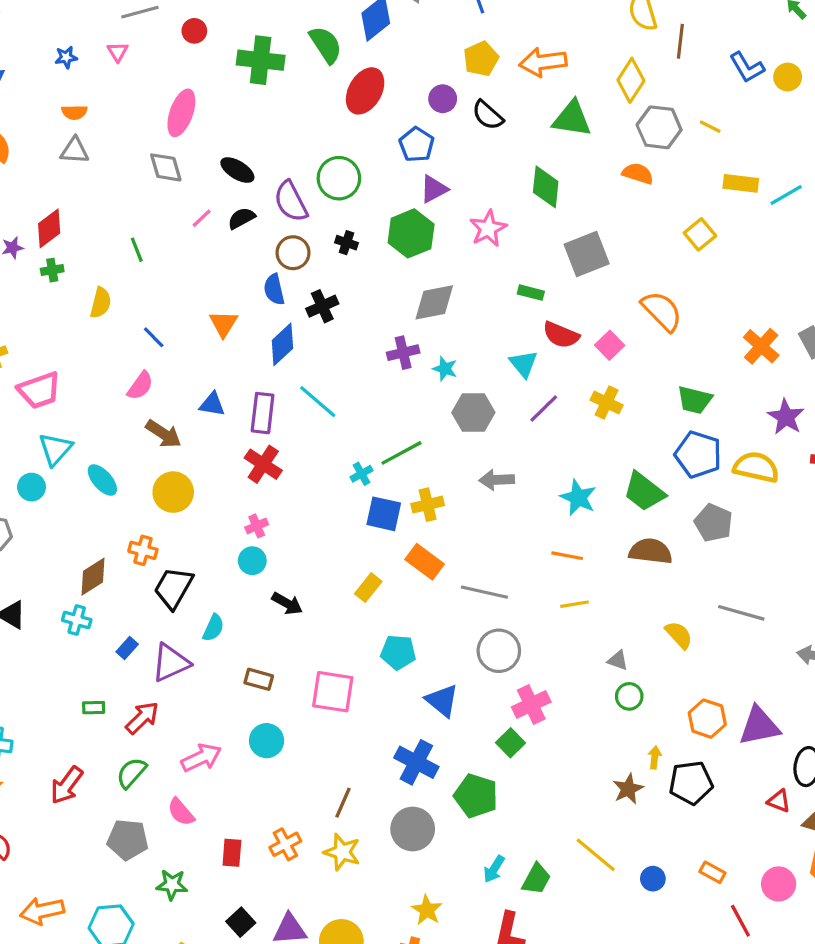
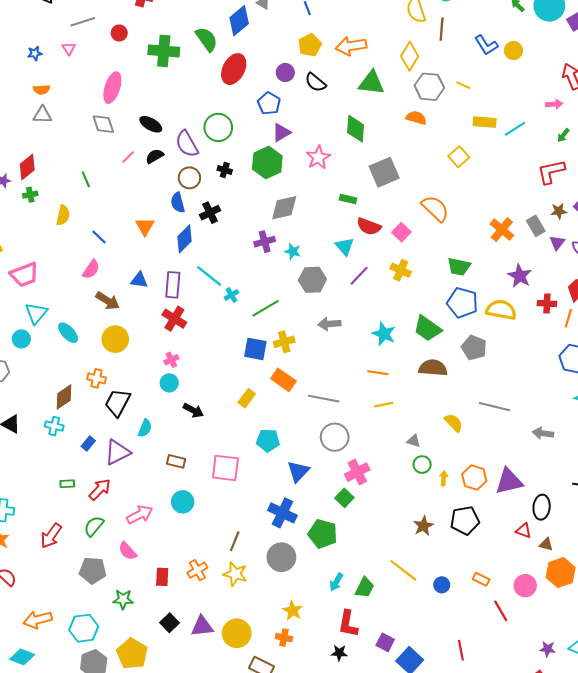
cyan cross: (361, 474) -> (231, 295), moved
blue triangle: (442, 700) -> (298, 471), turned 35
yellow arrow: (655, 757) -> (444, 478), moved

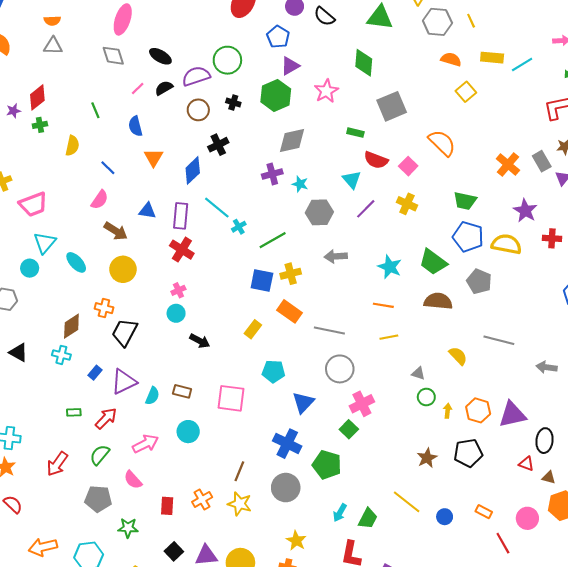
yellow line: (463, 85) -> (471, 21), turned 40
orange semicircle: (416, 118) -> (451, 59), moved
purple semicircle: (187, 144) -> (196, 76), turned 100
blue semicircle: (178, 203) -> (135, 126), moved
cyan semicircle: (145, 428) -> (152, 396), moved

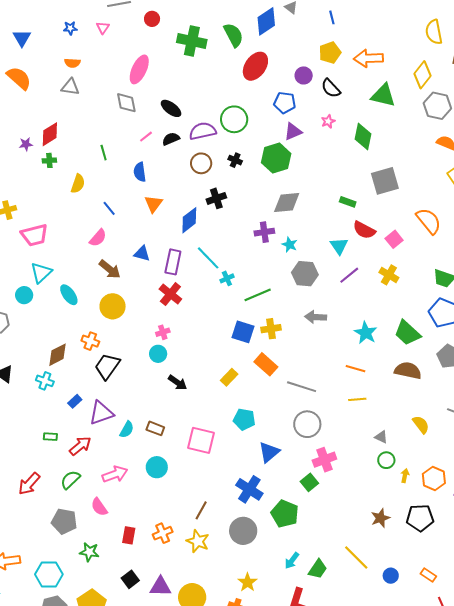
blue pentagon: (278, 37) -> (285, 103), turned -30
pink star: (326, 91) -> (328, 121), moved, size x0.6

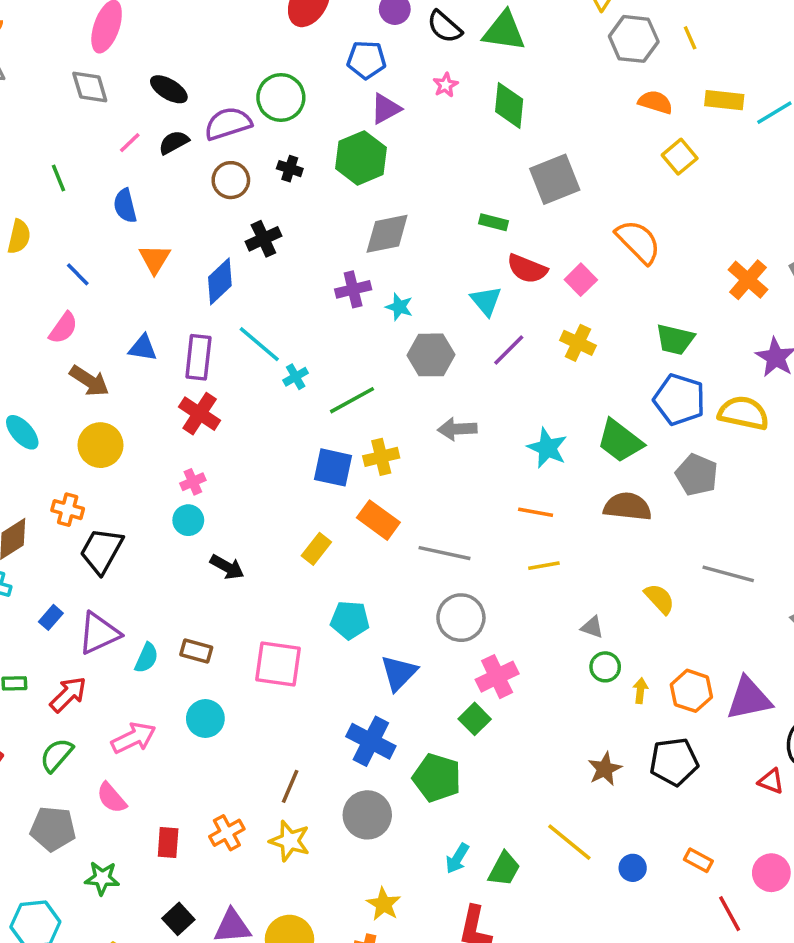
green triangle: (383, 95) -> (504, 31), moved

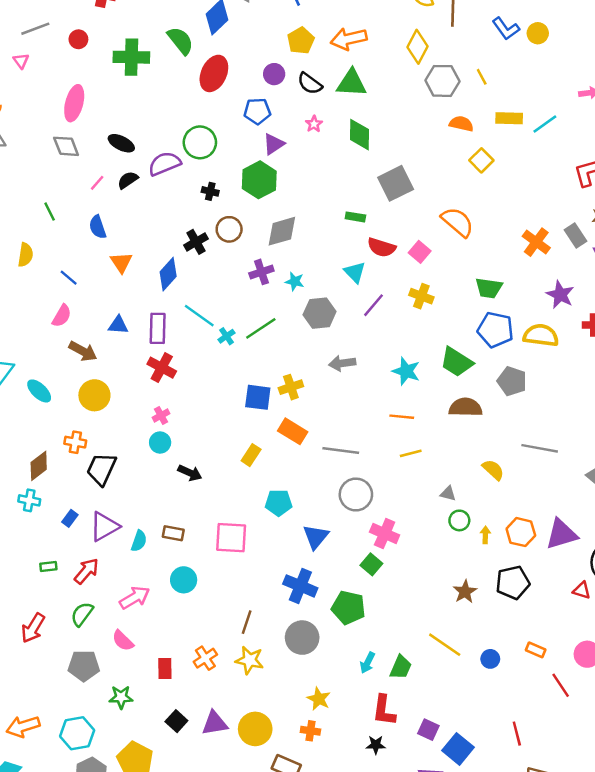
brown circle: (231, 180) -> (229, 229), moved
green line: (352, 400) -> (261, 328), moved
pink cross: (497, 677) -> (385, 534), turned -36

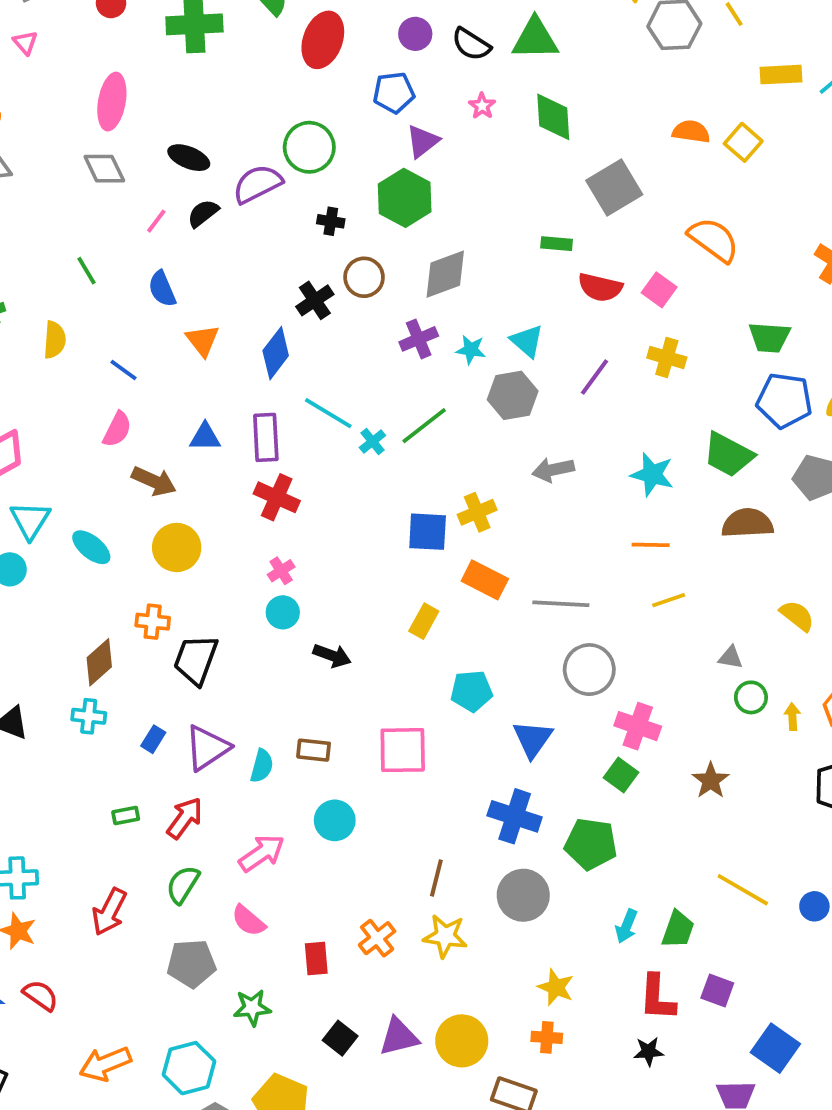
orange semicircle: (461, 124) -> (691, 132), moved
cyan triangle: (355, 272) -> (527, 341), moved
brown star: (465, 592) -> (711, 781), moved
purple square: (428, 730) -> (717, 991), moved

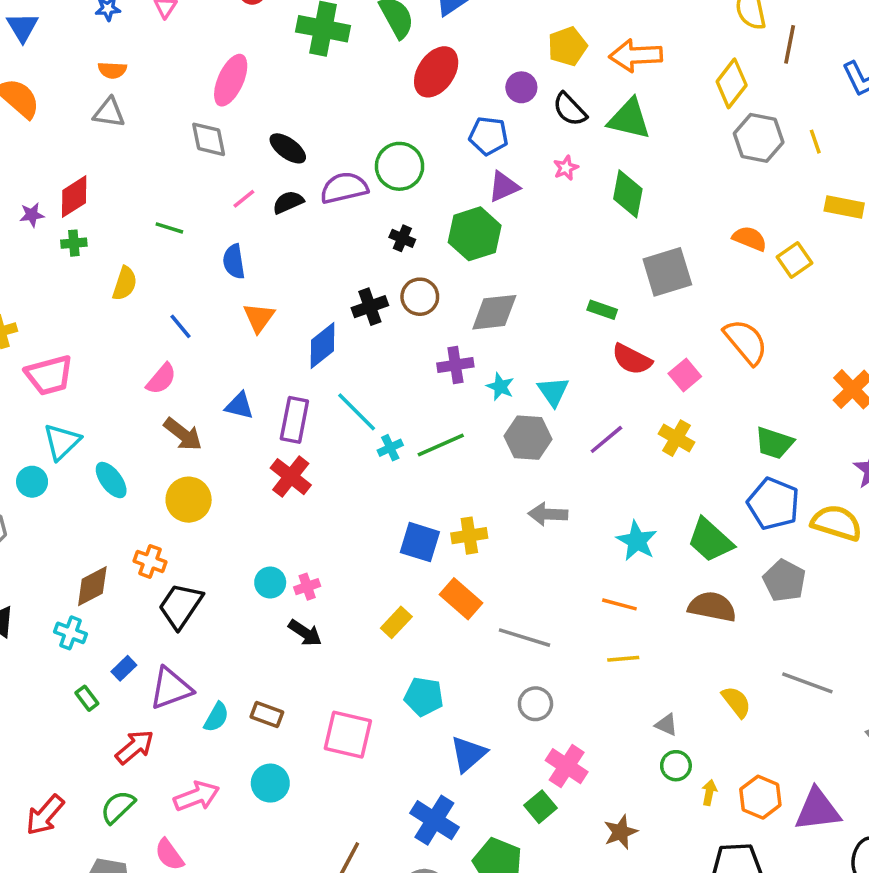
green line: (87, 271) -> (169, 228), turned -56
pink cross: (281, 571) -> (307, 587), moved
gray circle: (589, 670) -> (535, 704), size x0.7
green rectangle: (126, 816) -> (87, 698), moved, turned 50

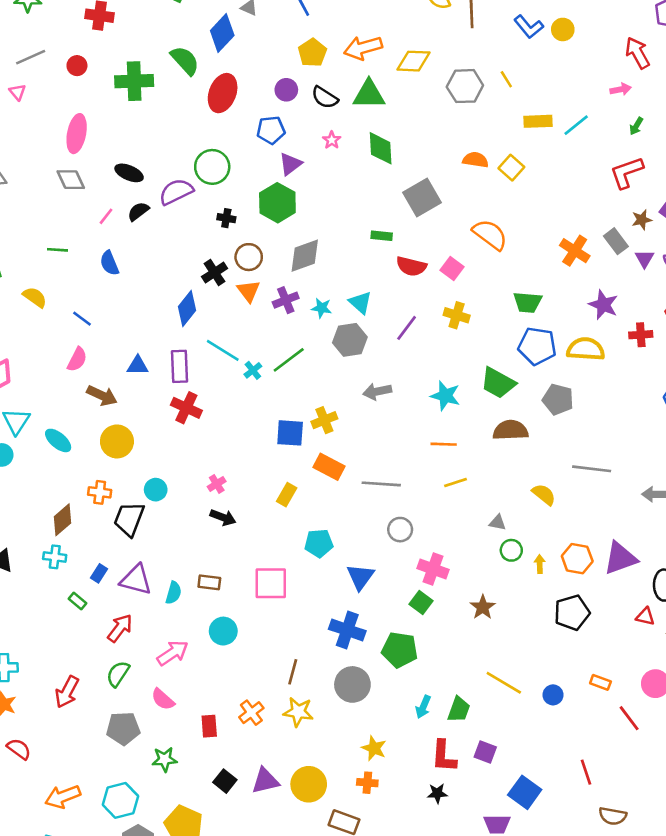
yellow diamond: (732, 83) -> (414, 61), moved, turned 68
yellow semicircle: (125, 283) -> (35, 297), turned -60
orange triangle: (259, 317) -> (249, 291), moved
cyan circle: (270, 582) -> (156, 490), moved
purple triangle: (171, 688) -> (136, 580), turned 48

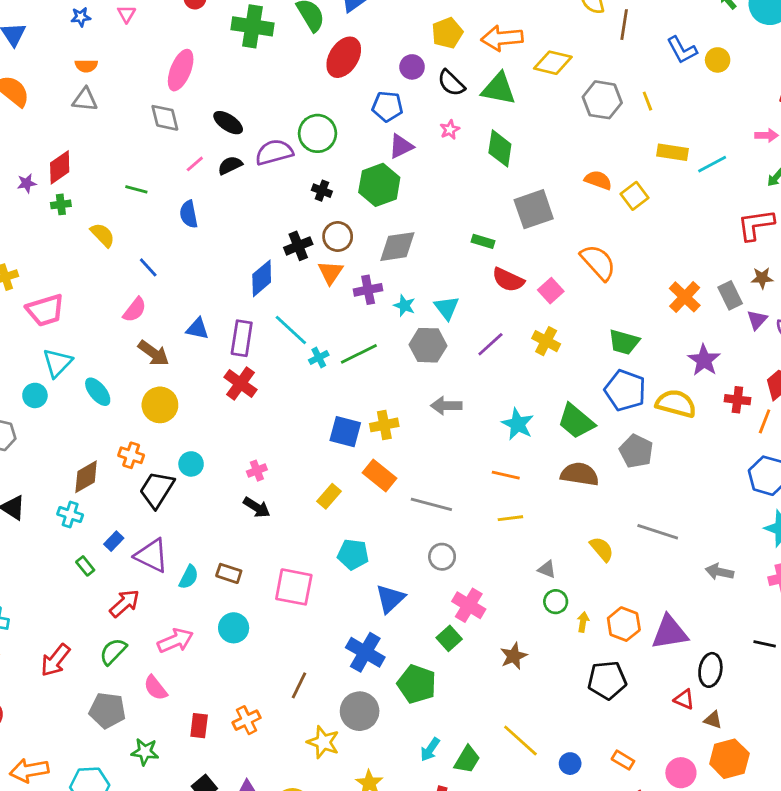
yellow star: (298, 712) -> (323, 742), moved

